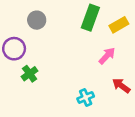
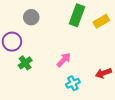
pink arrow: (107, 56) -> (64, 60), moved
red arrow: (121, 86) -> (103, 73), turned -56

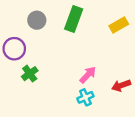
green rectangle: (77, 15) -> (74, 19), moved
pink arrow: (64, 60) -> (88, 75), moved

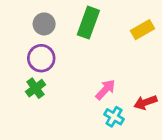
purple circle: (14, 49) -> (41, 58), moved
cyan cross: (85, 97) -> (114, 117), moved, turned -35

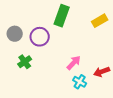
gray circle: (44, 24) -> (15, 34), moved
purple circle: (41, 58) -> (40, 37), moved

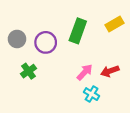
green rectangle: (62, 16) -> (78, 31), moved
red arrow: (102, 72) -> (110, 71), moved

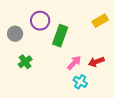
green rectangle: (78, 31) -> (60, 36), moved
purple circle: (46, 42) -> (40, 21), moved

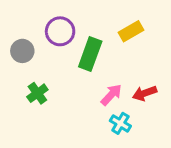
yellow rectangle: (100, 21) -> (131, 31), moved

